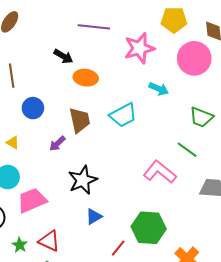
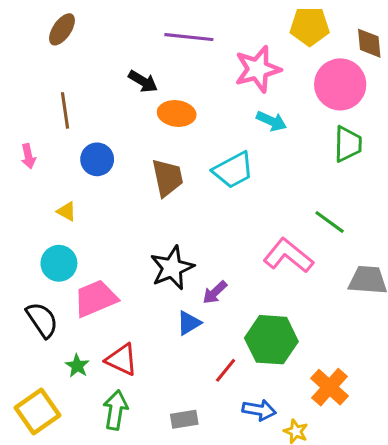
cyan arrow: (159, 89) -> (271, 121), moved
green trapezoid: (201, 117) -> (348, 144), moved, turned -110
purple arrow: (57, 144) -> (215, 292), moved

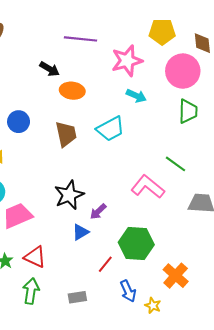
blue arrow: (259, 410) -> (128, 291), turned 55

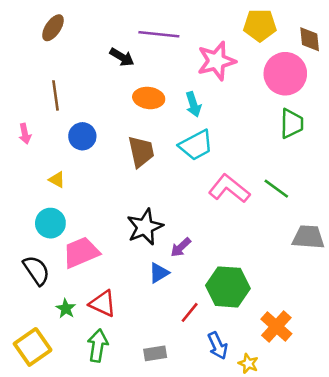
black arrow: (50, 69) -> (122, 57), moved
cyan arrow: (136, 96) -> (193, 104), moved, turned 48
pink L-shape: (148, 187) -> (229, 189), moved

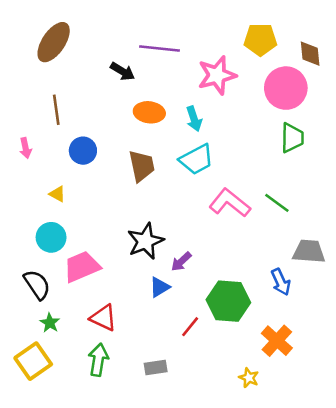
brown ellipse: (53, 28) -> (54, 42), size x1.5
green star: (66, 309) -> (50, 323), moved
blue arrow: (218, 346) -> (281, 282), moved

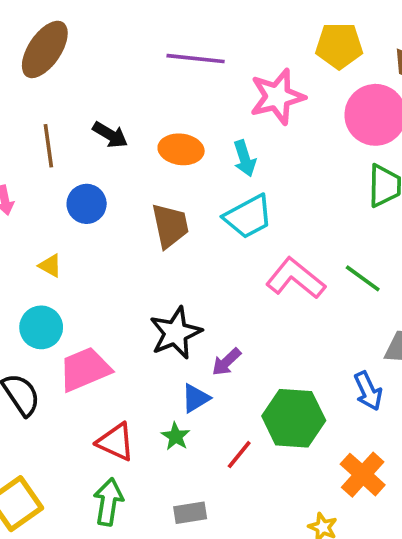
black arrow: (122, 71) -> (110, 135), moved
green star: (50, 323) -> (176, 436), moved

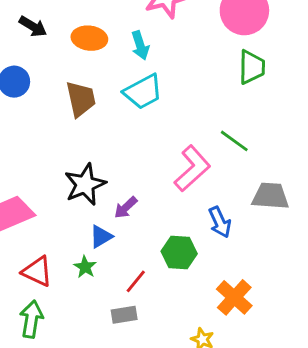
pink L-shape: (295, 278) -> (192, 168), moved, turned 99
blue arrow: (368, 391) -> (220, 222), moved
green hexagon: (294, 418) -> (179, 252), size x0.7
gray rectangle: (190, 513) -> (124, 315), moved

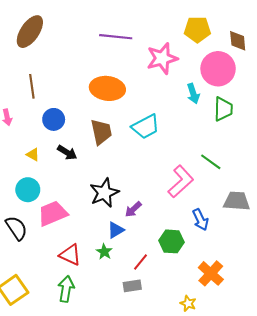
black arrow: (33, 27) -> (67, 152), moved
orange ellipse: (89, 38) -> (107, 88), size x1.4
cyan arrow: (140, 45) -> (193, 94), moved

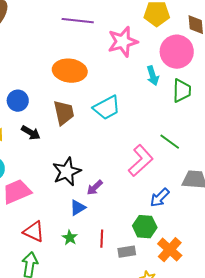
blue arrow: (200, 220) -> (160, 198), turned 70
green hexagon: (171, 241) -> (145, 227), moved
green star: (104, 252) -> (70, 238), moved
red line: (140, 262) -> (102, 239), turned -36
gray rectangle: (132, 286) -> (127, 252), moved

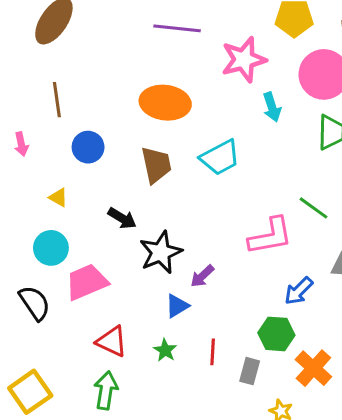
cyan arrow: (153, 76) -> (272, 107), moved
black arrow: (31, 133) -> (122, 218), moved
pink L-shape: (141, 161) -> (270, 236), turned 32
gray rectangle: (127, 252) -> (250, 371), turned -66

